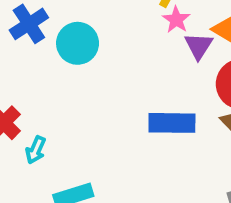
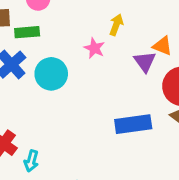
pink star: (176, 20) -> (94, 48), moved

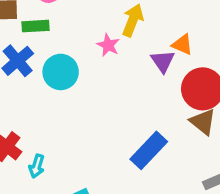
yellow arrow: (116, 25) -> (133, 20), size x1.4
blue rectangle: (133, 124) -> (149, 150), moved, turned -40

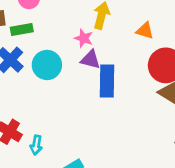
purple triangle: (163, 61) -> (90, 60), moved, turned -35
blue rectangle: (149, 150) -> (107, 81), moved, turned -36

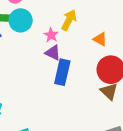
cyan circle: (47, 65) -> (21, 20), moved

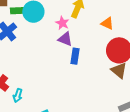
blue rectangle: (62, 72) -> (75, 56), size x0.7

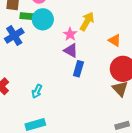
cyan arrow: (18, 96) -> (37, 91), moved

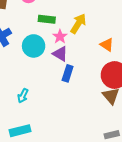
green rectangle: (28, 16) -> (47, 19), moved
cyan circle: (43, 19) -> (34, 46), moved

